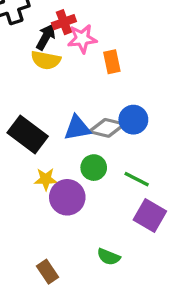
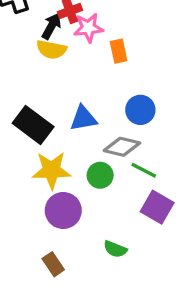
gray diamond: (107, 128) -> (122, 147), moved
green circle: (94, 168) -> (100, 175), moved
yellow star: (46, 179) -> (52, 170), size x1.6
purple circle: (67, 197) -> (63, 210), moved

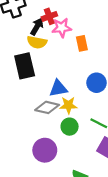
black rectangle: (33, 125) -> (25, 66), moved, turned 40
gray diamond: (122, 147) -> (47, 107), moved
yellow star: (52, 170) -> (68, 105), moved, size x0.7

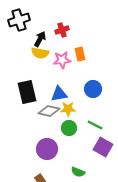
red cross: (49, 16) -> (62, 30), moved
pink star: (62, 28) -> (62, 60), moved
black rectangle: (25, 66) -> (27, 92), moved

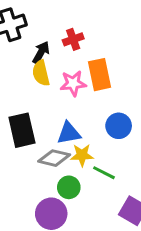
yellow semicircle: (40, 53) -> (41, 73), turned 66
orange rectangle: (80, 54) -> (100, 75), size x1.5
green line: (95, 125) -> (104, 173), moved
green circle: (69, 128) -> (69, 187), moved

